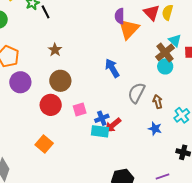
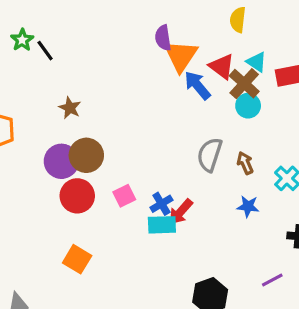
red triangle: (152, 13) -> (222, 66), moved
blue arrow: (112, 68) -> (197, 85), moved
purple circle: (20, 82) -> (61, 161), moved

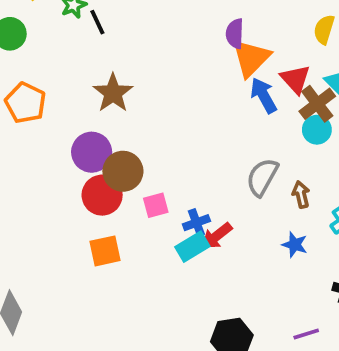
brown star: (70, 108) -> (113, 93), size x1.5
brown circle: (86, 155) -> (123, 171), moved
cyan rectangle: (162, 225) -> (192, 247), turned -40
orange square: (77, 259) -> (105, 251), moved, turned 36

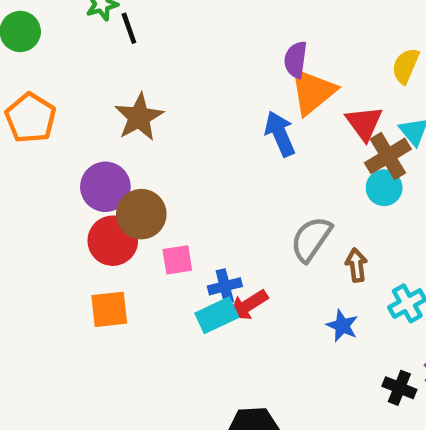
blue arrow: (264, 95) -> (280, 134), moved

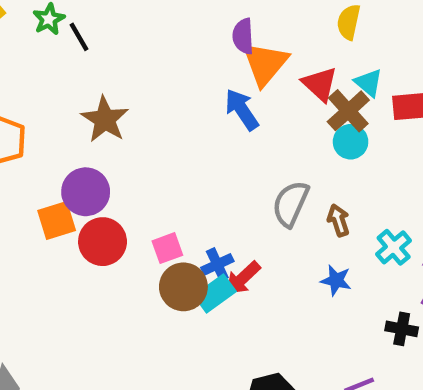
brown circle: (141, 214) -> (183, 287), moved
orange square: (109, 309) -> (57, 220), moved

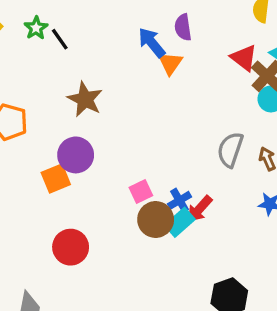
orange triangle: (265, 64) -> (170, 63), moved, size x0.7
blue arrow: (242, 110) -> (152, 43), moved
red circle: (103, 242) -> (71, 247), moved

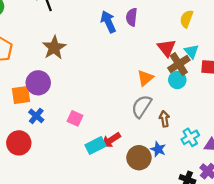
orange triangle: (170, 63) -> (145, 78), moved
pink square: (141, 192) -> (75, 118), turned 35
blue cross: (180, 200) -> (36, 116), moved, turned -35
brown circle: (156, 220) -> (139, 158), moved

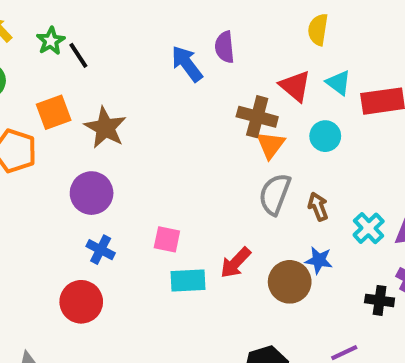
brown cross: (179, 64) -> (257, 117), moved, turned -30
orange square: (21, 95) -> (54, 112), moved
cyan rectangle: (95, 146) -> (188, 281), moved, turned 36

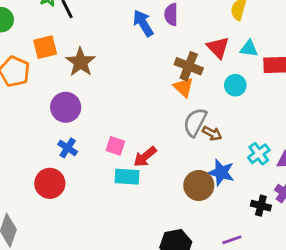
cyan triangle: (338, 83) -> (249, 48), turned -36
orange triangle: (271, 145) -> (183, 87), moved, turned -30
brown arrow: (318, 207) -> (212, 133), moved, turned 132
blue star: (319, 260) -> (221, 173), size x1.4
red arrow: (236, 263) -> (145, 157), moved

